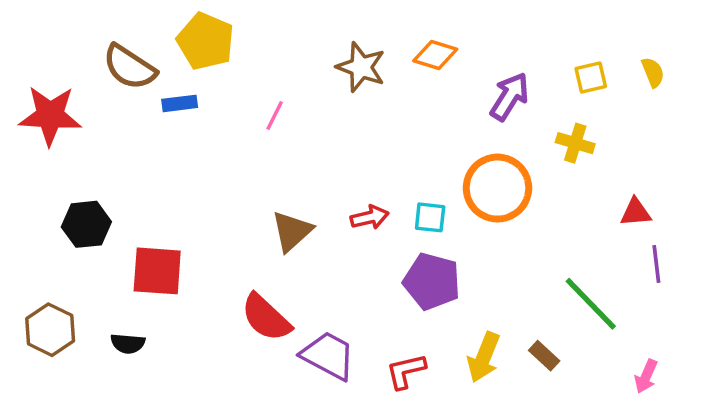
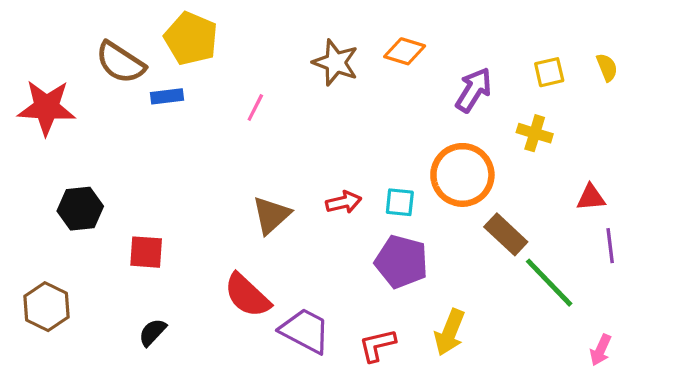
red square: (157, 271) -> (146, 252), size x0.7
black semicircle: (128, 344) -> (152, 332), moved, turned 128
brown rectangle: (544, 356) -> (506, 234), moved, size x1.5

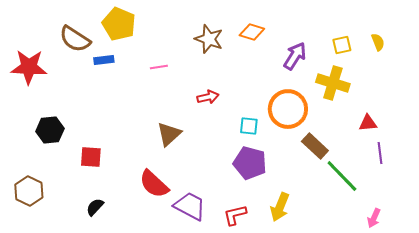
pink line: (255, 108) -> (159, 67), turned 54
yellow cross: (535, 133) -> (333, 83), size x1.5
red arrow: (344, 202) -> (208, 97), moved

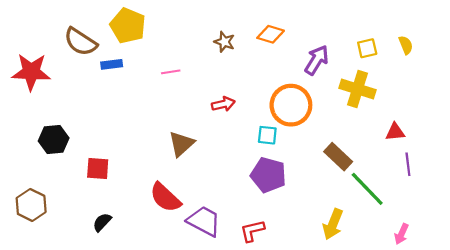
brown star: (209, 39) -> (224, 42), size x0.7
orange circle: (288, 109) -> (291, 105), moved
yellow arrow: (280, 207) -> (333, 224), moved

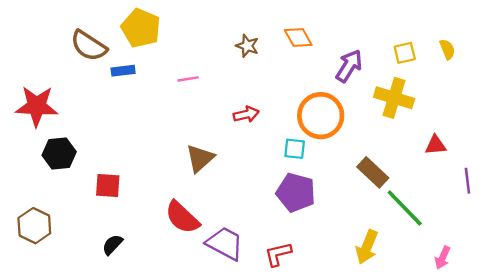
orange diamond: (271, 34) -> (298, 37), turned 44
red star: (31, 72) -> (37, 106), moved
purple line: (408, 164) -> (467, 181), moved

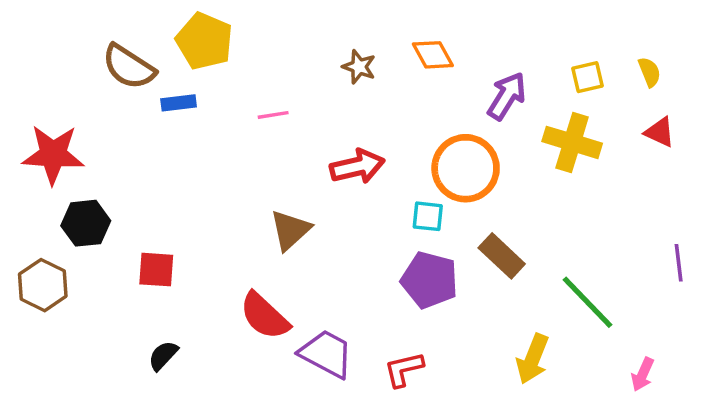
red arrow: (246, 114) -> (357, 166), size x1.4
red triangle: (435, 145) -> (660, 132), moved, turned 30
brown rectangle: (373, 172) -> (502, 256), moved
brown hexagon: (34, 226) -> (43, 285), moved

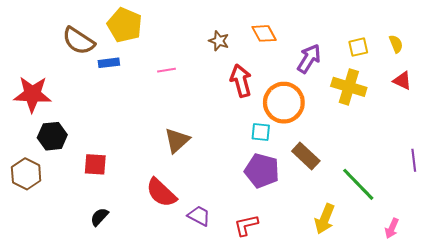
red arrow: (357, 166) -> (241, 81), moved, turned -92
purple trapezoid: (326, 354) -> (199, 216), size x0.7

